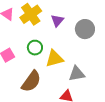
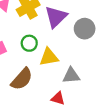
purple triangle: (57, 21) -> (56, 17), size x1.6

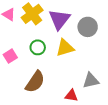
yellow triangle: (49, 57) -> (65, 48), moved
gray triangle: (71, 75) -> (91, 81), moved

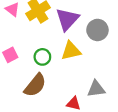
green circle: (38, 47) -> (42, 57), moved

